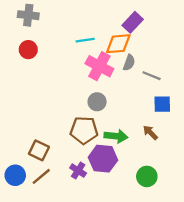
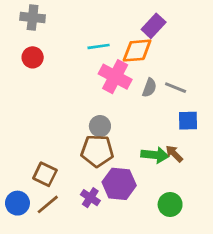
gray semicircle: (129, 63) -> (149, 88), moved
gray circle: (97, 102) -> (100, 126), moved
green arrow: (116, 136) -> (155, 155), moved

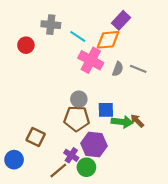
gray cross: (33, 18) -> (51, 25), moved
cyan line: (99, 46) -> (78, 37), turned 42
blue square: (188, 121) -> (106, 110), moved
brown line: (48, 204) -> (58, 170), moved
green circle: (170, 204) -> (86, 167), moved

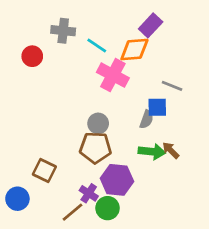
gray semicircle: (118, 69) -> (146, 119), moved
blue square: (106, 110) -> (157, 107), moved

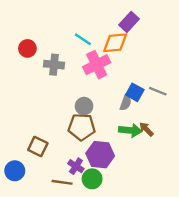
gray cross: (63, 31) -> (54, 65), moved
pink cross: (113, 75) -> (97, 65), turned 36
gray line: (172, 86) -> (158, 91), moved
blue square: (157, 107) -> (135, 92), turned 30
brown line: (73, 212) -> (62, 182), turned 48

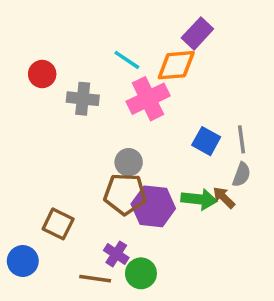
gray line: (158, 91) -> (241, 139), turned 60
gray semicircle: (126, 103) -> (241, 175), moved
purple hexagon: (100, 155) -> (153, 206), moved

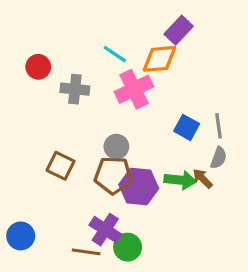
brown square: (58, 224) -> (61, 166), moved
purple cross: (116, 254) -> (105, 230), size x1.4

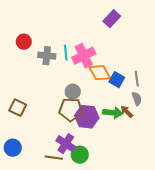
cyan line: (115, 54) -> (66, 53), moved, turned 49
orange diamond: (159, 59) -> (100, 73), moved, turned 65
gray semicircle: (219, 158) -> (137, 99), turned -40
brown square: (61, 166) -> (18, 108), moved

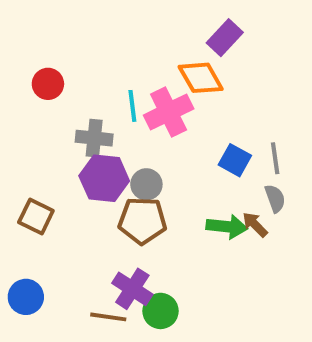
gray cross: (47, 56) -> (94, 138), moved
orange diamond: (100, 73) -> (201, 78), moved
purple hexagon: (87, 117) -> (104, 178), moved

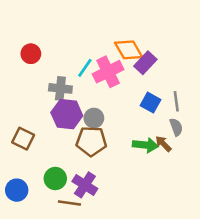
purple rectangle: (225, 38) -> (145, 63), moved
cyan line: (132, 106) -> (85, 68), turned 42
green circle: (161, 311) -> (55, 179), moved

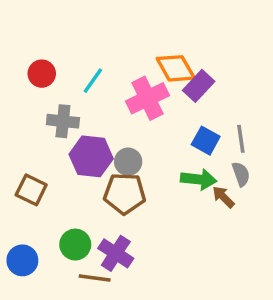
cyan line: (85, 68) -> (93, 81), moved
gray cross: (60, 88) -> (63, 121), moved
green arrow: (145, 145) -> (199, 179), moved

